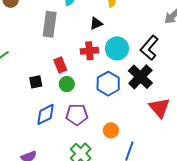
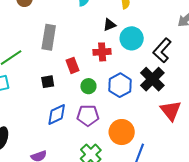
gray rectangle: (50, 24) -> (49, 37), moved
cyan circle: (117, 48) -> (132, 38), moved
green circle: (67, 84) -> (88, 86), moved
orange circle: (111, 130) -> (122, 132), size x1.6

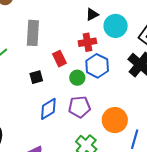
blue hexagon: (120, 85) -> (97, 66), moved

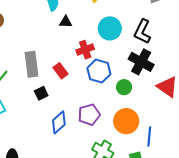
black triangle: (92, 14) -> (66, 22), moved, turned 40
gray rectangle: (33, 33) -> (32, 64), moved
green circle: (77, 78) -> (124, 87), moved

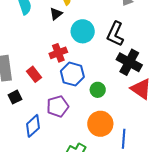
black triangle: (66, 22) -> (56, 14), moved, turned -40
black cross: (141, 62) -> (129, 62), moved
purple pentagon: (89, 115) -> (58, 106), moved

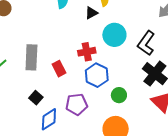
black square: (15, 97) -> (36, 98), moved, turned -32

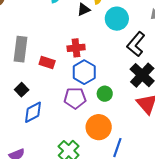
cyan circle: (114, 35) -> (117, 19), moved
red rectangle: (59, 69) -> (47, 63), turned -49
purple pentagon: (77, 104) -> (75, 98), moved

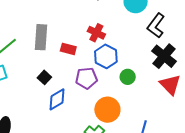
red cross: (76, 48) -> (96, 33), turned 36
purple pentagon: (75, 98) -> (86, 78), moved
orange circle: (99, 127) -> (107, 110), moved

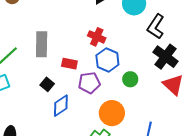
red rectangle: (68, 49) -> (69, 64), moved

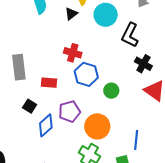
black cross: (165, 57) -> (143, 64), size x0.7
purple pentagon: (89, 83) -> (69, 112), moved

